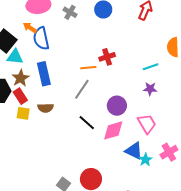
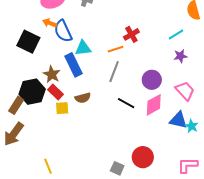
cyan triangle: (15, 57) -> (83, 48), moved

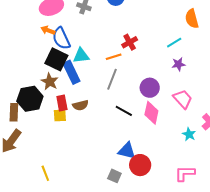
black square: (28, 42) -> (56, 59), moved
red rectangle: (56, 92) -> (62, 103), moved, turned 35
brown rectangle: (16, 105) -> (14, 112), turned -30
pink diamond: (154, 105) -> (151, 113), turned -50
blue triangle: (178, 120) -> (127, 151), moved

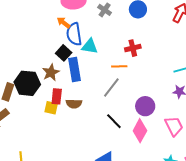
red cross: (130, 42) -> (133, 48), moved
cyan triangle: (81, 56) -> (90, 46), moved
black square: (56, 59) -> (64, 53), size x0.7

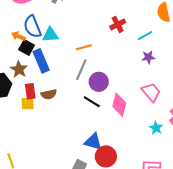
orange arrow: (64, 23) -> (18, 36), moved
red cross: (133, 48) -> (118, 24), moved
purple circle: (145, 106) -> (99, 82), moved

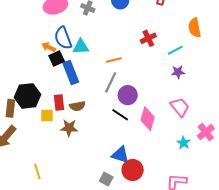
black square: (27, 47) -> (57, 59), turned 35
brown star: (19, 69) -> (69, 128), moved, turned -30
yellow square: (28, 104) -> (47, 115), moved

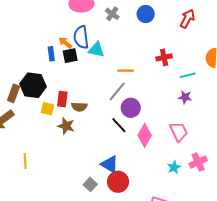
blue rectangle: (71, 73) -> (51, 54), moved, size x0.6

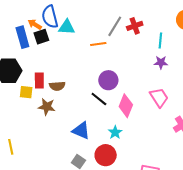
blue rectangle: (51, 54) -> (22, 37), size x1.5
cyan line: (188, 75) -> (160, 40), turned -63
gray line: (117, 91) -> (115, 26), moved
blue triangle: (110, 164) -> (81, 131), moved
cyan star: (174, 167) -> (115, 132), moved

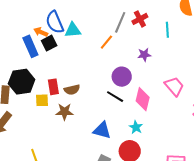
orange line: (98, 44) -> (106, 42), turned -35
purple star: (161, 62) -> (144, 55), moved

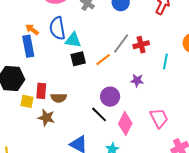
orange arrow: (41, 32) -> (32, 29), moved
black square: (49, 43) -> (78, 59), moved

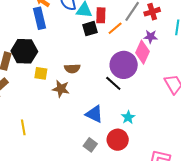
purple star: (137, 80) -> (151, 37), moved
red rectangle: (41, 91) -> (101, 15), moved
purple circle: (110, 97) -> (124, 65), size x1.4
pink diamond: (125, 123) -> (142, 52), moved

